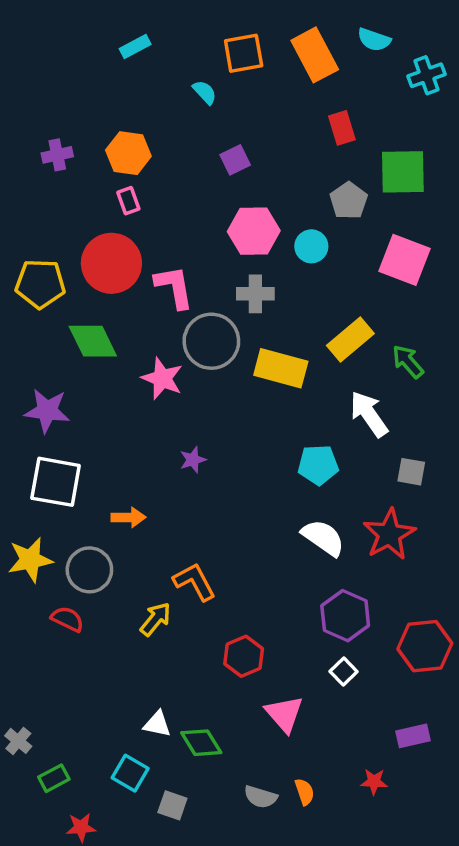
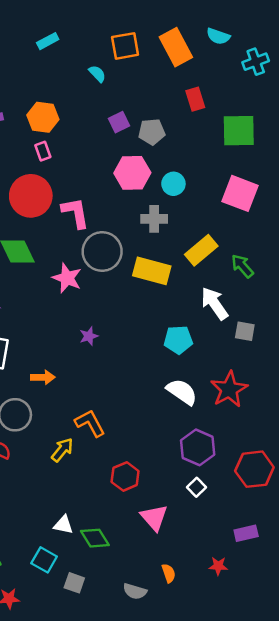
gray pentagon: (349, 201) -> (152, 132), moved, turned 30
gray cross: (255, 294) -> (154, 219), moved
gray square: (411, 472) -> (245, 331), moved
gray semicircle: (261, 797) -> (135, 591), moved

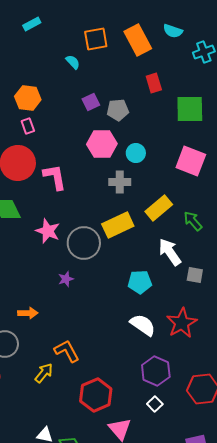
cyan rectangle: (48, 41) -> (32, 24), moved
gray circle: (102, 251) -> (84, 243), moved
yellow rectangle: (152, 271) -> (118, 225), turned -40
red hexagon: (125, 476) -> (96, 395), size x1.4

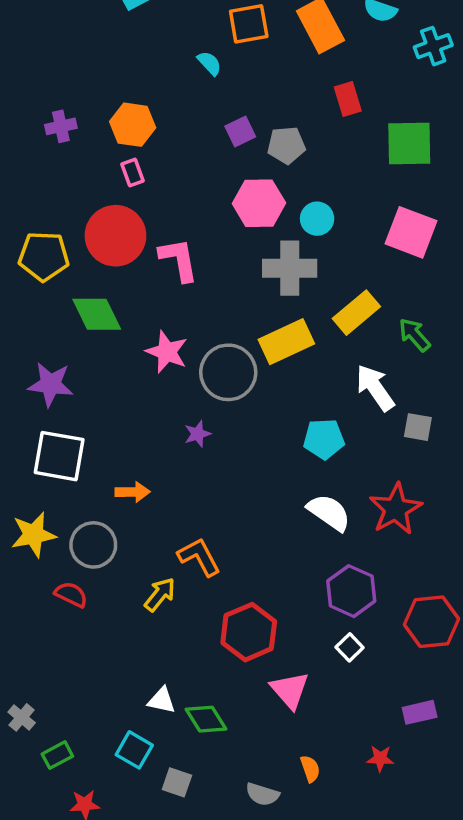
gray cross: (120, 182) -> (290, 268), size x1.4

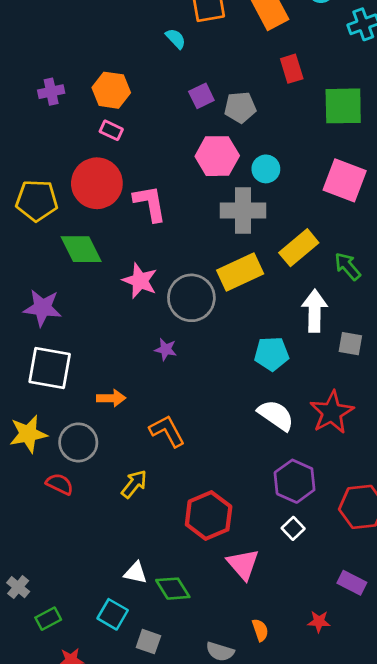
pink rectangle: (133, 172) -> (111, 130), turned -45
white arrow: (375, 388) -> (315, 311), turned 36
purple star: (197, 434) -> (166, 349), turned 30
orange L-shape: (199, 557) -> (167, 431), moved
purple rectangle: (420, 712) -> (352, 583), turned 40

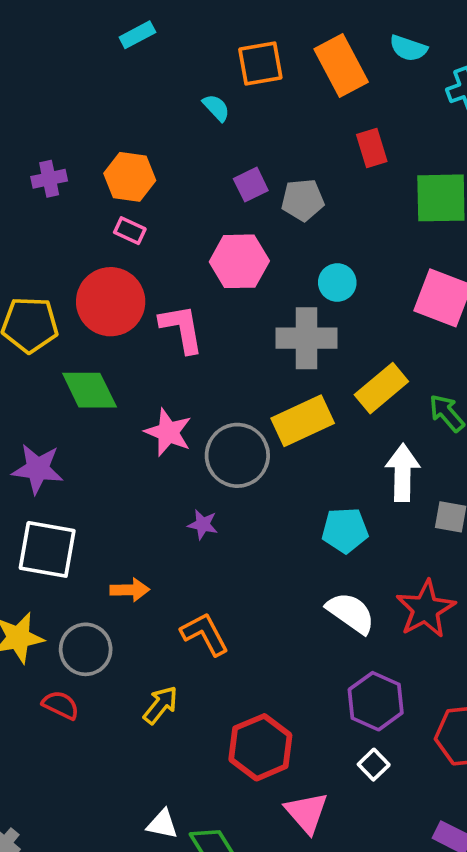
pink hexagon: (217, 156) -> (239, 261), moved

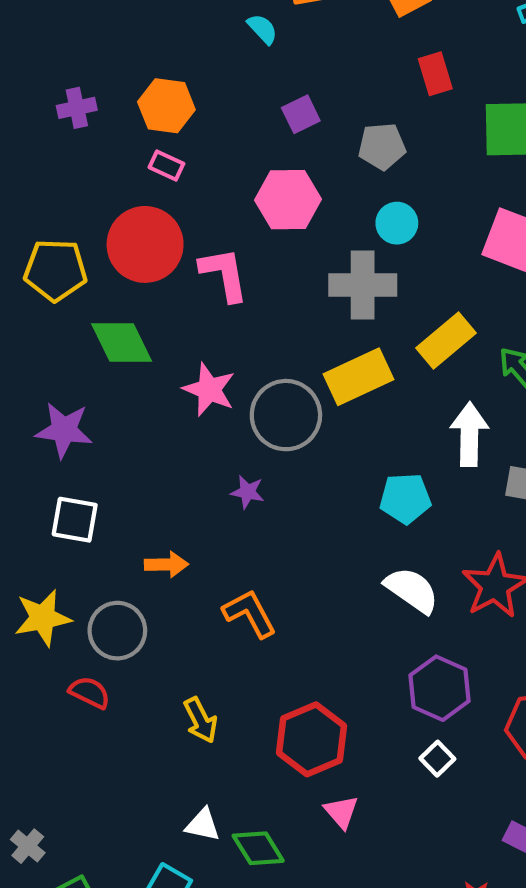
gray pentagon: (303, 200) -> (382, 146), moved
white square: (47, 549) -> (75, 520), size x0.7
yellow arrow: (161, 705) -> (201, 720), moved, turned 114
pink triangle: (307, 813) -> (341, 812), moved, size x0.7

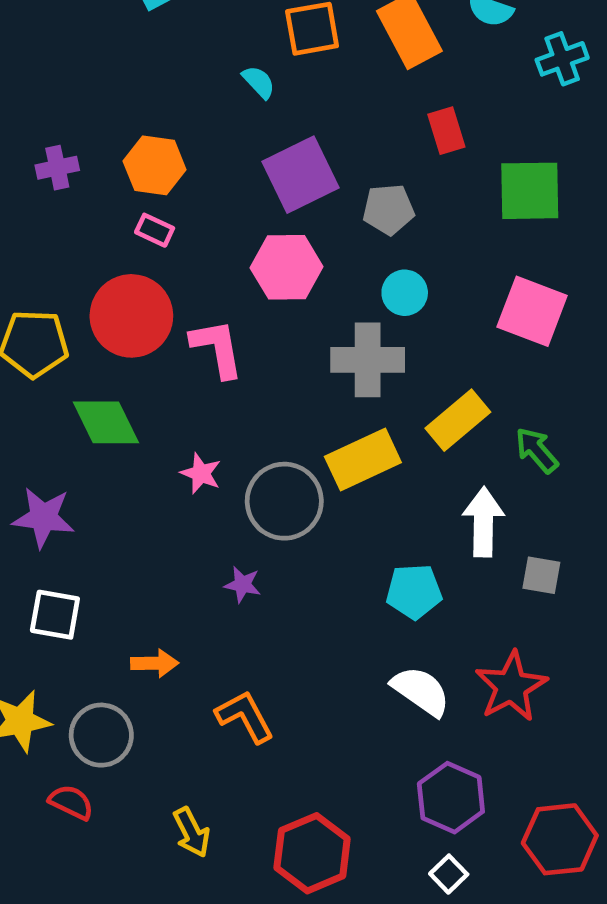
purple square: (301, 114) -> (300, 175), size x1.8
pink star: (209, 390) -> (201, 473), size x0.7

